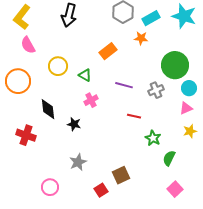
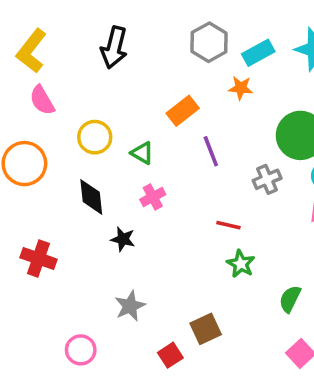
purple line: (124, 85) -> (211, 151), moved, turned 54
black diamond: (48, 109) -> (91, 197), moved
green star: (153, 138) -> (241, 264), moved

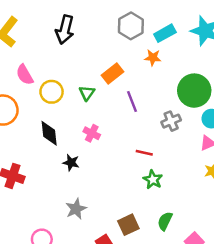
pink semicircle: (42, 100) -> (25, 75), moved
green triangle: (142, 153) -> (87, 93), moved, turned 35
pink cross: (153, 197) -> (92, 133), turned -35
green semicircle: (290, 299) -> (165, 221), moved

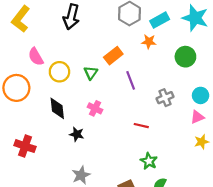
green circle: (194, 91) -> (185, 57), moved, size x0.7
green star: (153, 180) -> (149, 161), moved

